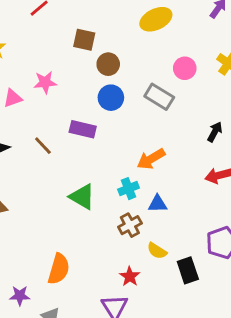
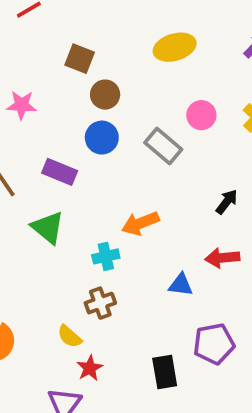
green triangle: (82, 197) -> (48, 227), moved
blue triangle: (158, 204) -> (181, 285), moved
yellow semicircle: (157, 251) -> (70, 336), moved

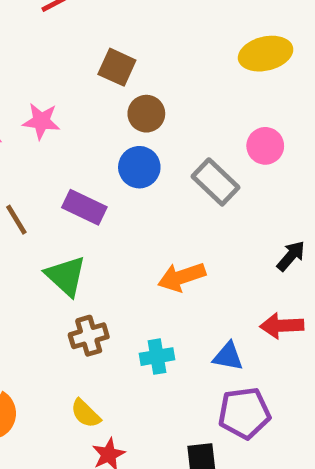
yellow ellipse: (175, 47) -> (266, 54), moved
cyan cross: (106, 256) -> (157, 357), moved
brown cross: (100, 303) -> (89, 336), moved
purple pentagon: (214, 344) -> (244, 413), moved

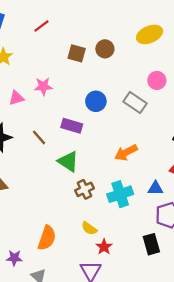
brown circle: (146, 114) -> (105, 49), moved
cyan cross: (157, 357) -> (120, 194), size x1.5

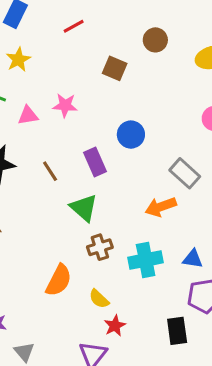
brown circle: (105, 49) -> (155, 40), moved
gray rectangle: (135, 102) -> (185, 173), moved
purple rectangle: (72, 126) -> (95, 162), turned 42
orange semicircle: (47, 238) -> (59, 280), moved

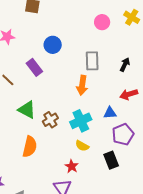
gray rectangle: (185, 173) -> (92, 61), turned 60
orange arrow: (161, 207) -> (82, 85), turned -48
green triangle: (84, 208) -> (27, 110), moved
yellow semicircle: (99, 299) -> (82, 146), moved

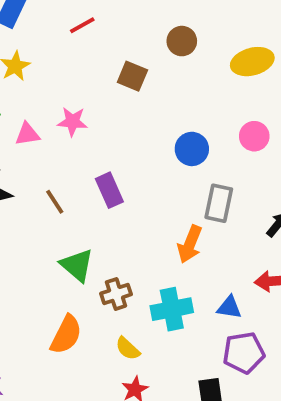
blue circle: (53, 45) -> (192, 149), moved
yellow semicircle: (82, 146) -> (128, 349), moved

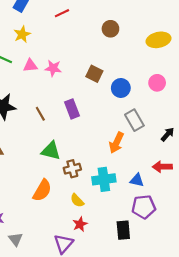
brown circle: (182, 41) -> (110, 29), moved
brown square: (132, 76) -> (94, 74), moved
pink triangle: (27, 134) -> (30, 66), moved
gray rectangle: (219, 203) -> (134, 120), turned -45
green triangle: (77, 265) -> (51, 151), turned -30

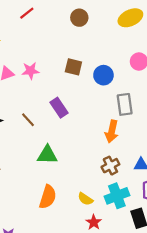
gray rectangle: (134, 120) -> (125, 104), turned 35
brown cross: (72, 169) -> (110, 166), moved
cyan cross: (104, 179) -> (117, 196), moved

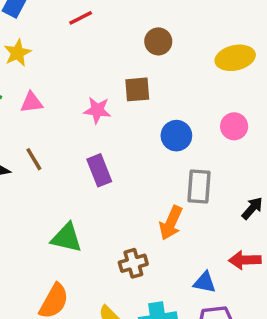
brown square: (73, 67) -> (137, 89), moved, turned -30
pink star: (30, 71) -> (97, 110), moved
brown line: (28, 120) -> (34, 159), moved
brown cross: (110, 166) -> (133, 263), moved

